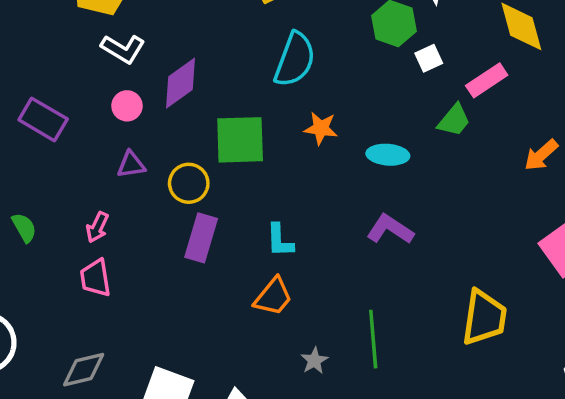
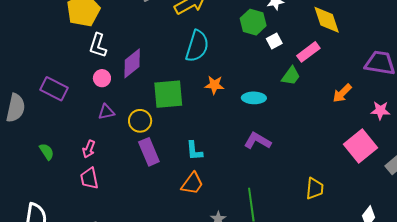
white L-shape: (123, 49) -> (98, 45), turned 80
purple rectangle: (201, 238) -> (149, 152), turned -36
yellow trapezoid: (484, 317) -> (315, 189), size x0.7

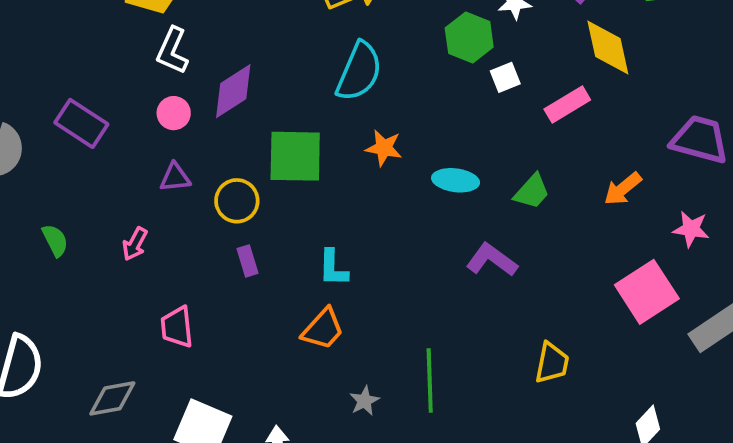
green trapezoid: (291, 76) -> (532, 192), moved
purple L-shape: (258, 141) -> (492, 260), moved
purple rectangle: (149, 152) -> (247, 261), size x0.6
pink trapezoid: (89, 178) -> (177, 327), moved

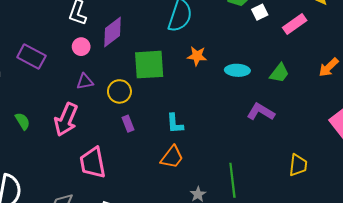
pink arrow: (135, 244) -> (66, 119), size x1.8
pink trapezoid: (177, 327) -> (93, 163), size x1.4

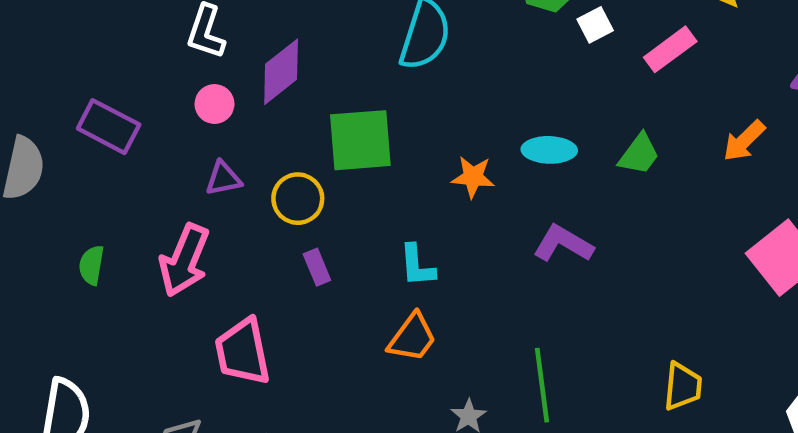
orange star: (197, 56) -> (473, 177), moved
purple L-shape: (261, 112) -> (563, 244), moved
green semicircle: (22, 121) -> (91, 265), turned -138
yellow trapezoid: (298, 165) -> (683, 386), moved

